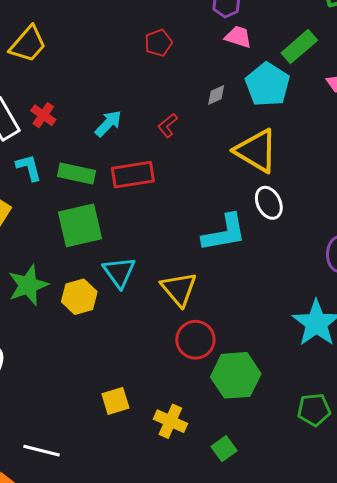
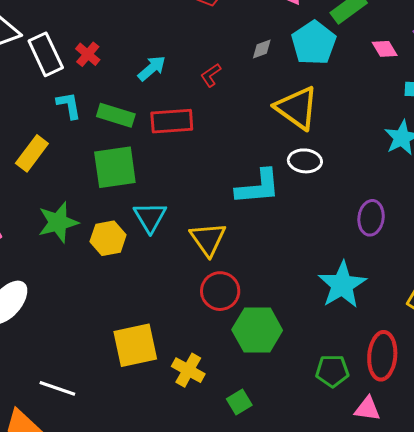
white ellipse: (269, 203) -> (305, 161), turned -64
yellow square: (115, 401) -> (135, 345), size x1.6

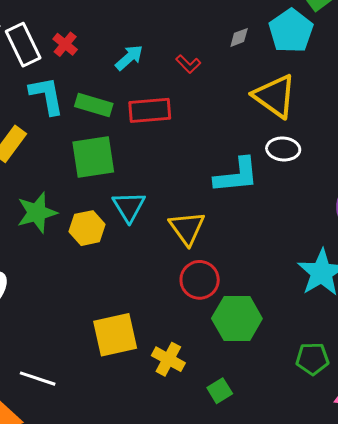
red L-shape: (211, 75) -> (188, 64), turned -100
cyan L-shape: (69, 105) -> (47, 95), size x1.4

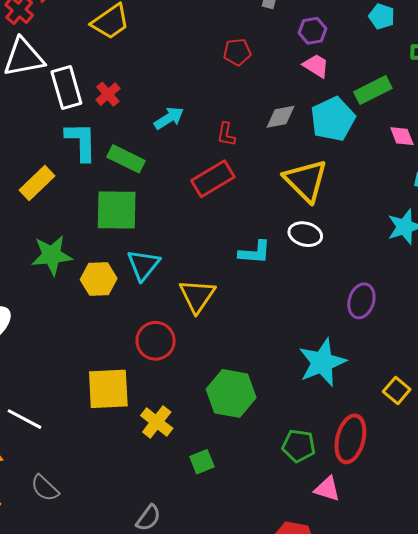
gray diamond: (239, 37) -> (281, 117), size x1.4
red L-shape: (188, 64) -> (226, 134), turned 45
red rectangle: (150, 110) -> (213, 179), moved, turned -36
cyan L-shape: (236, 175) -> (255, 252), size x0.7
red circle: (200, 280) -> (156, 341), moved

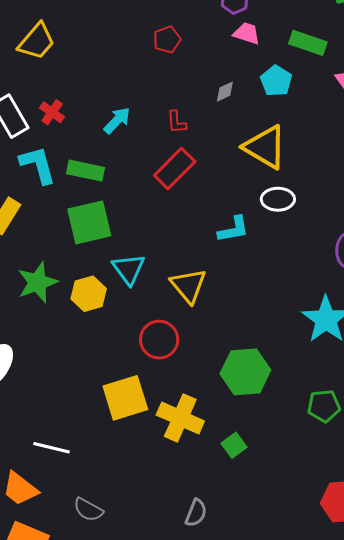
green rectangle: (373, 90) -> (308, 43), turned 60
gray diamond: (281, 117) -> (225, 92), size x0.7
cyan pentagon: (333, 119) -> (276, 81), size x0.7
yellow cross: (157, 422) -> (180, 418), size x1.4

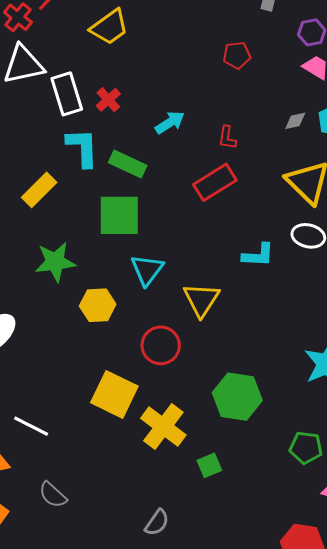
gray diamond: (225, 92) -> (295, 121), moved
yellow hexagon: (89, 294) -> (98, 305), moved
yellow square: (125, 398) -> (114, 394), turned 30

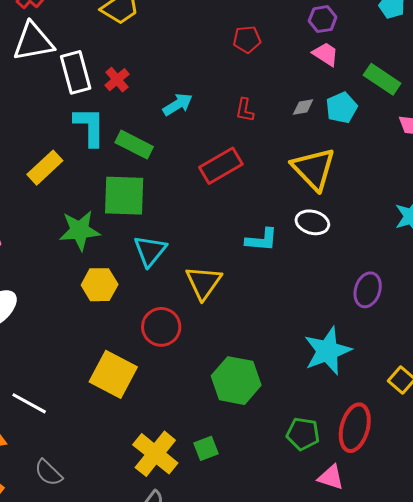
red L-shape: (227, 138) -> (245, 110), moved
green star: (55, 262) -> (80, 230), moved
yellow cross: (163, 427) -> (155, 454), moved

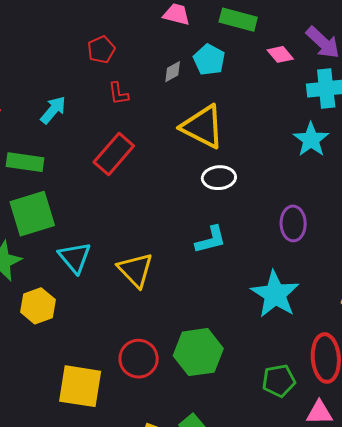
red pentagon: (247, 39) -> (101, 50), moved
cyan L-shape: (262, 240) -> (211, 240), moved
red circle: (161, 327) -> (139, 359), moved

